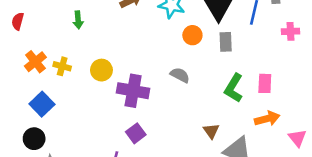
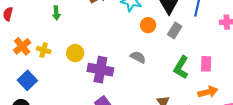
gray rectangle: (226, 42) -> (175, 30), turned 35

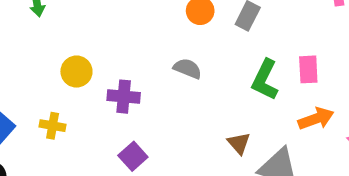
yellow cross: (44, 50) -> (53, 126), moved
purple cross: (100, 70) -> (124, 97), size x0.7

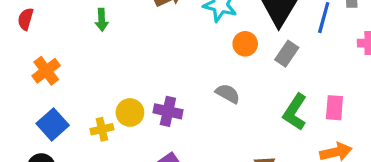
yellow circle: (76, 72) -> (130, 112), moved
yellow cross: (53, 126) -> (102, 129), turned -30

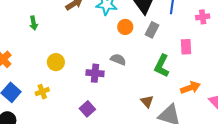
pink rectangle: (334, 108) -> (186, 47), moved
purple cross: (168, 111) -> (95, 73), moved
yellow circle: (130, 112) -> (56, 62), moved

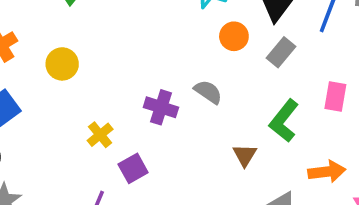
yellow circle: (56, 62) -> (62, 64), moved
yellow cross: (42, 92) -> (100, 135), moved, turned -32
brown triangle: (147, 101) -> (245, 155), moved

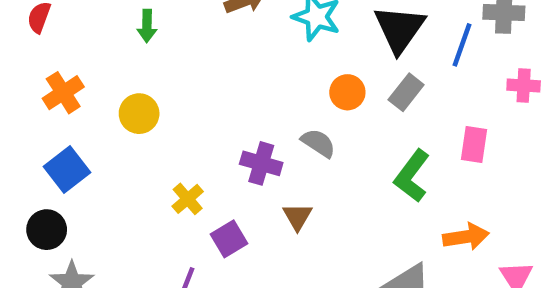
orange circle: (234, 36) -> (347, 92), moved
brown triangle: (245, 155) -> (298, 217), moved

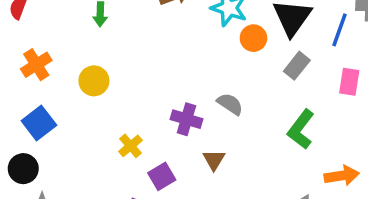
orange circle: (347, 92) -> (253, 38), moved
pink rectangle: (474, 145) -> (349, 82), moved

